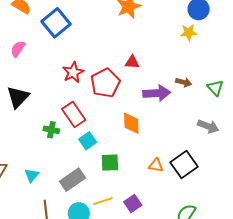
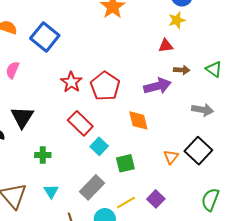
red triangle: (132, 62) -> (166, 46), moved
gray arrow: (208, 126) -> (203, 110), moved
green cross: (51, 130) -> (43, 155), moved
orange triangle: (156, 165) -> (171, 157), turned -49

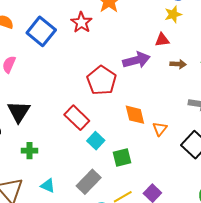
red star: (71, 82) -> (81, 22), moved
purple arrow: (157, 86) -> (136, 60), moved
green cross: (43, 155) -> (29, 151), moved
orange triangle: (171, 157) -> (160, 129), moved
cyan triangle: (51, 191) -> (48, 186), turned -35

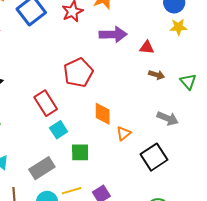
yellow star: (173, 14) -> (178, 27), moved
purple arrow: (136, 60) -> (113, 34), moved

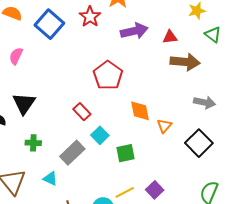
brown arrow: (157, 75) -> (185, 62), size x1.8
green triangle: (188, 82) -> (213, 34), moved
red rectangle: (46, 103) -> (82, 112), size x0.7
gray rectangle: (42, 168) -> (72, 153), moved

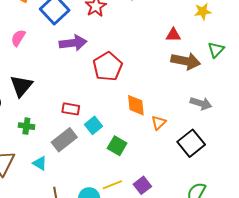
purple arrow: (134, 31) -> (73, 43), moved
green triangle: (213, 34) -> (216, 50), moved, turned 30
red rectangle: (82, 112) -> (71, 109), moved, turned -42
green square: (125, 153) -> (117, 146), turned 36

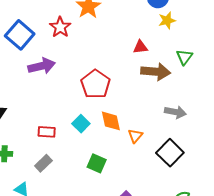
red pentagon: (108, 67) -> (95, 84), moved
cyan square: (93, 125) -> (81, 124), moved
gray rectangle: (64, 140) -> (43, 163), size x0.7

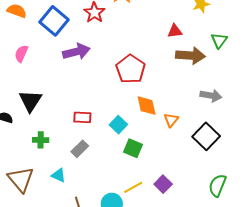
cyan square: (81, 124) -> (118, 125), moved

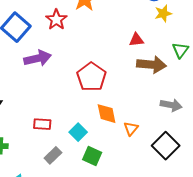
gray rectangle: (80, 149) -> (53, 155), moved

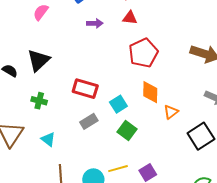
red triangle: (136, 40) -> (130, 18), moved
purple arrow: (38, 58) -> (95, 23), size x0.6
red rectangle: (42, 124) -> (85, 89), size x1.4

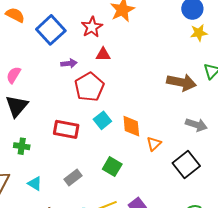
pink semicircle: (41, 12) -> (14, 75), moved
red pentagon: (143, 53) -> (89, 87), moved
cyan square: (118, 104) -> (102, 120), moved
gray rectangle: (89, 121) -> (73, 178), moved

